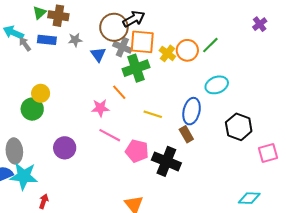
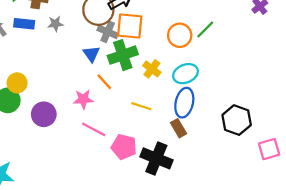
yellow cross: (167, 53) -> (152, 69), moved
blue triangle: (98, 55) -> (91, 54), moved
cyan ellipse: (217, 85) -> (185, 74), moved
purple circle: (65, 148) -> (44, 114), moved

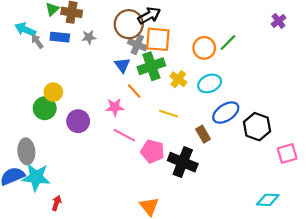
blue ellipse: (184, 103) -> (226, 113), moved, turned 44

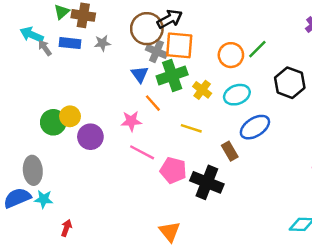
yellow circle: (53, 92) -> (70, 116), moved
black hexagon: (257, 127) -> (290, 83), moved
cyan star: (36, 177) -> (44, 199), size x0.6

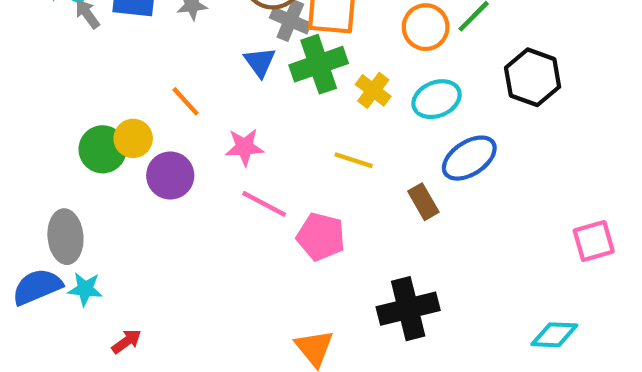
orange line: (153, 103) -> (186, 101), moved
black cross: (207, 182) -> (408, 309), moved, turned -36
red arrow: (66, 228) -> (127, 341), turned 35

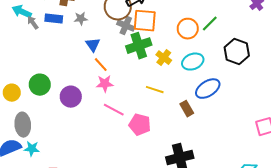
blue triangle: (260, 62) -> (93, 45), moved
orange line: (186, 101) -> (101, 65), moved
yellow circle: (133, 138) -> (12, 93), moved

